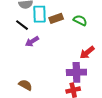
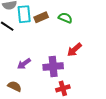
purple arrow: (32, 41) -> (24, 64), moved
purple cross: (76, 72) -> (53, 67), moved

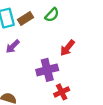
green semicircle: (65, 18) -> (52, 15), turned 120
purple arrow: (24, 64) -> (13, 46), moved

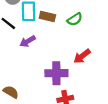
brown rectangle: (26, 18) -> (47, 16), turned 32

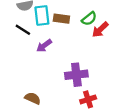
red arrow: (82, 56) -> (100, 30), moved

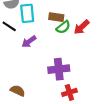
brown rectangle: (61, 19) -> (56, 17), moved
green semicircle: (89, 19) -> (63, 27), moved

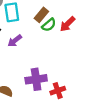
brown rectangle: (56, 17) -> (41, 15), turned -56
purple cross: (59, 69) -> (36, 79), moved

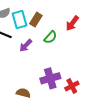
brown rectangle: (41, 15) -> (36, 20), moved
green semicircle: (49, 25) -> (50, 37), moved

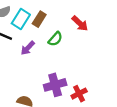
cyan rectangle: (19, 19) -> (21, 19), turned 48
red arrow: (72, 23) -> (80, 23), turned -84

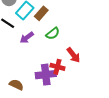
red arrow: (80, 23) -> (73, 55), moved
red cross: (79, 94) -> (57, 67), moved, turned 32

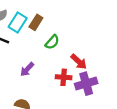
purple arrow: (27, 38) -> (27, 69), moved
purple cross: (46, 75) -> (86, 84), moved

